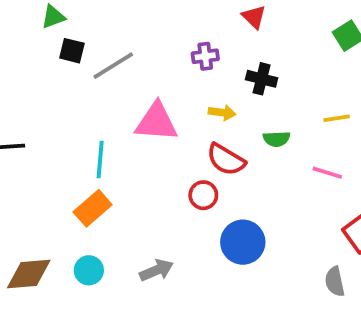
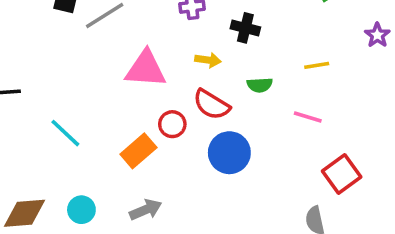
cyan line: (100, 160) -> (65, 133), moved, turned -52
red circle: (203, 195) -> (172, 124), moved
orange rectangle: (93, 208) -> (138, 151), moved
blue circle: (243, 242) -> (229, 153), moved

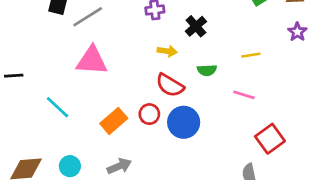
black cross: (245, 28) -> (196, 26), turned 35
pink triangle: (146, 69) -> (92, 61), moved
red circle: (172, 124) -> (149, 114), moved

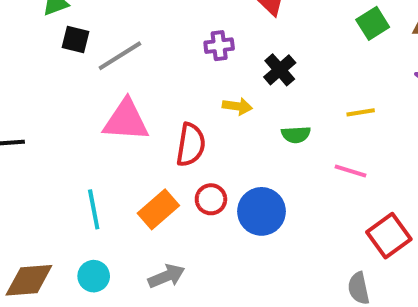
red semicircle: (170, 85) -> (191, 145), moved, turned -112
cyan line: (58, 107) -> (94, 209), moved, turned 36

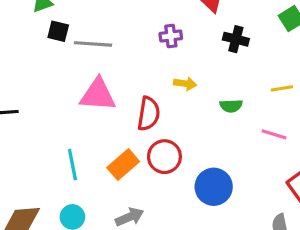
gray line: (120, 56) -> (93, 44), turned 36
black cross: (280, 70) -> (236, 39), moved, turned -35
red circle: (211, 199) -> (164, 157), size x1.4
blue circle: (261, 211) -> (214, 187), moved

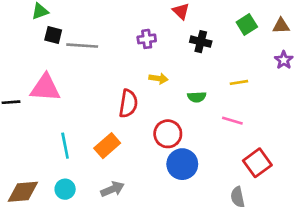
pink triangle: (98, 95) -> (45, 88), moved
red circle: (164, 157) -> (168, 134), moved

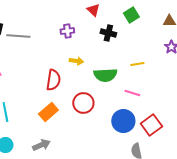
green square: (247, 24) -> (131, 15), moved
green semicircle: (197, 97) -> (105, 75), size x1.6
orange rectangle: (107, 146) -> (48, 112), moved
blue circle: (182, 164) -> (123, 121), moved

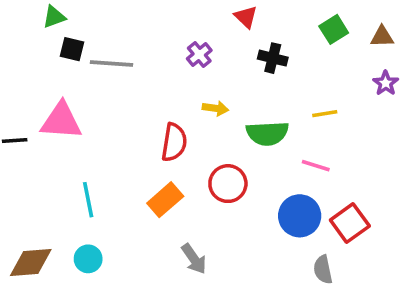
green square: (131, 15) -> (334, 29), moved
purple cross: (67, 31) -> (199, 55), turned -32
gray arrow: (41, 145) -> (194, 259), moved, turned 78

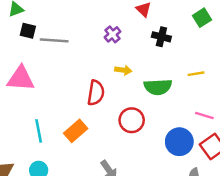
pink line: (316, 166) -> (204, 115), moved
orange rectangle: (165, 200) -> (76, 131), moved

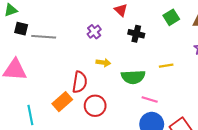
pink line: (204, 115) -> (150, 100), moved
red circle: (132, 120) -> (95, 106), moved
orange rectangle: (76, 131) -> (62, 102), moved

